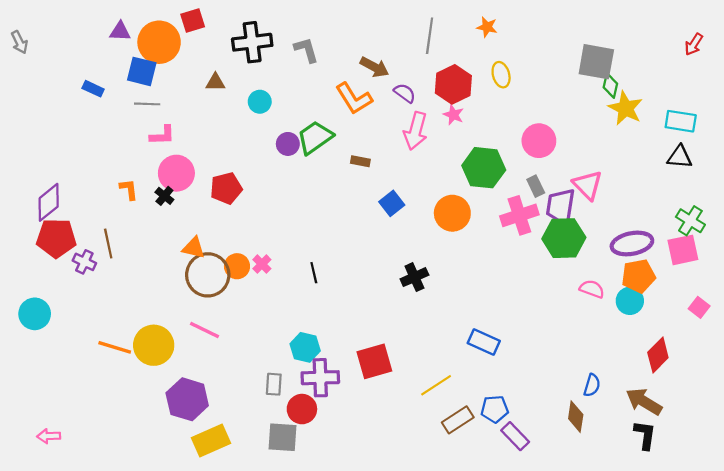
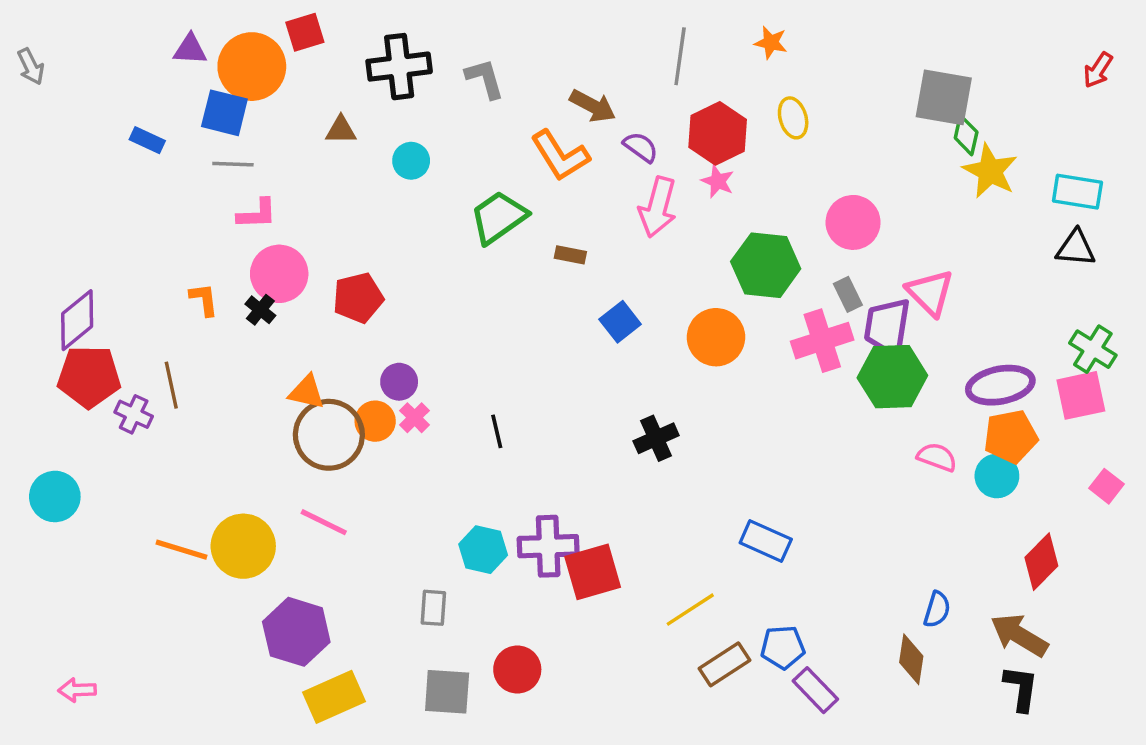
purple circle: (288, 144) -> (399, 382), moved
purple cross: (320, 378) -> (548, 546), moved
red circle: (302, 409) -> (517, 669), moved

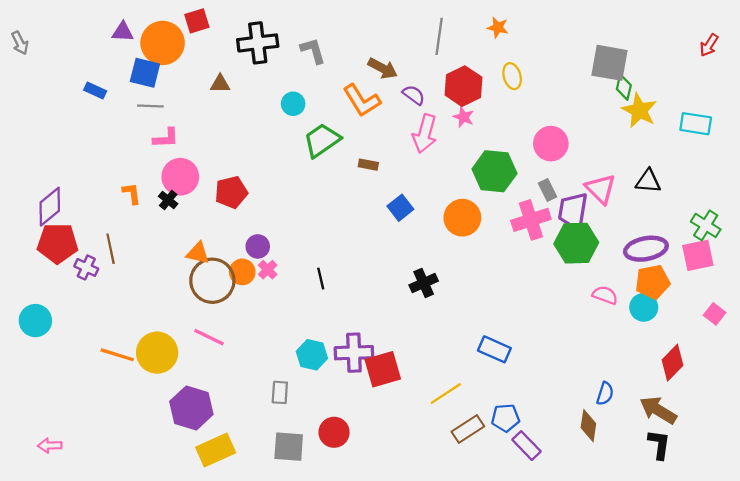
cyan circle: (411, 161) -> (293, 104), moved
black triangle: (1076, 248) -> (648, 181), moved

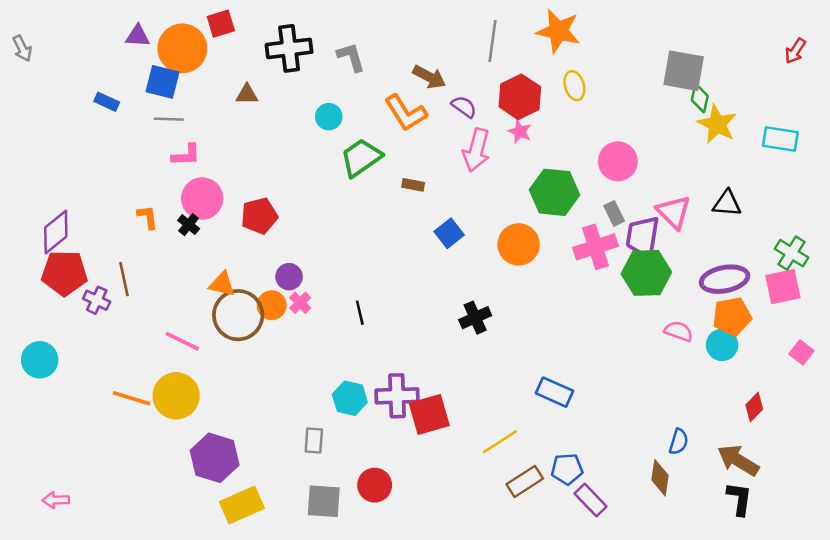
orange star: (498, 27) -> (558, 31), size x1.8
pink line: (209, 337) -> (182, 341), moved
red diamond: (672, 363) -> (754, 407), size x0.7

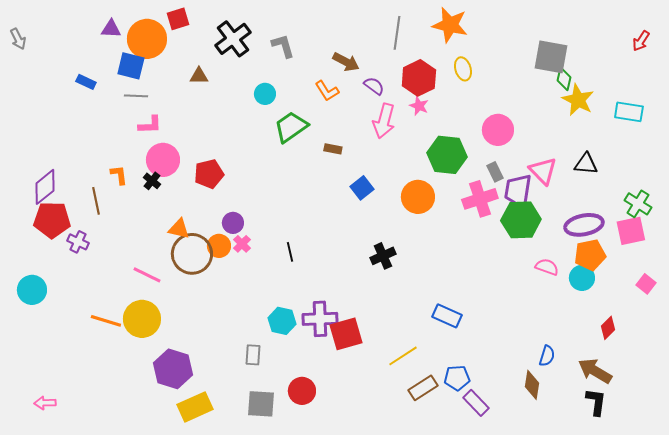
black cross: (289, 48) -> (233, 39), turned -30
orange L-shape: (406, 113) -> (327, 91), size x0.7
brown line: (124, 279) -> (96, 201), moved

